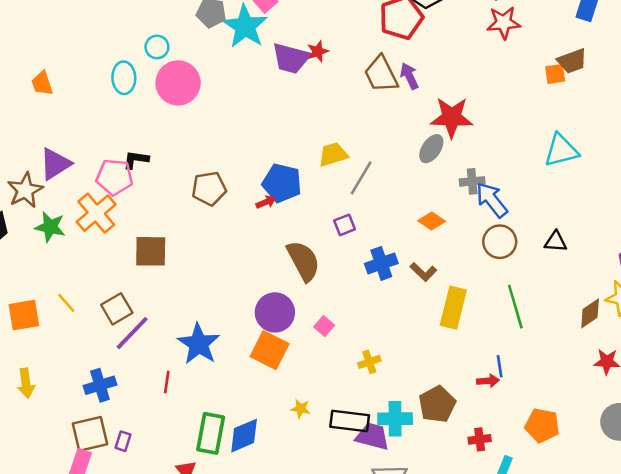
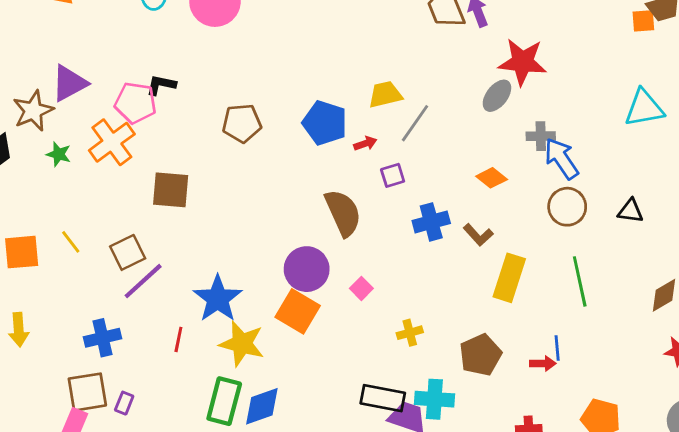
red arrow: (266, 202) -> (365, 143), moved
green star: (50, 227) -> (59, 154), size x0.7
brown pentagon: (437, 404) -> (480, 355), moved
yellow star: (301, 409) -> (242, 344), moved, size x2.0

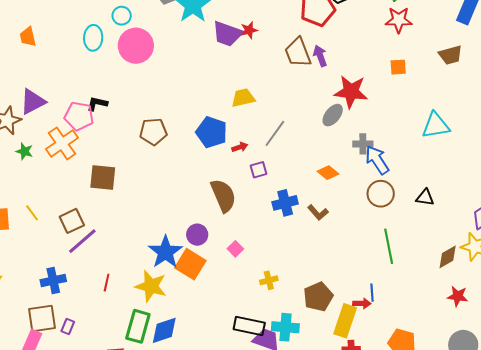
orange square: (643, 21) -> (398, 67), moved
yellow trapezoid: (385, 94) -> (243, 98), moved
purple circle: (307, 269) -> (197, 235), size x0.7
yellow rectangle: (509, 278) -> (345, 321), moved
blue star: (218, 299) -> (165, 252), moved

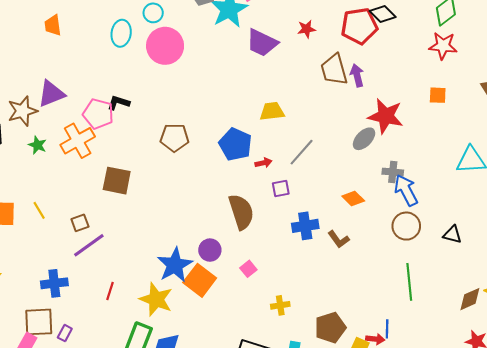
red star: (249, 30) -> (306, 29), moved
brown square: (72, 221) -> (80, 223), size x0.7

